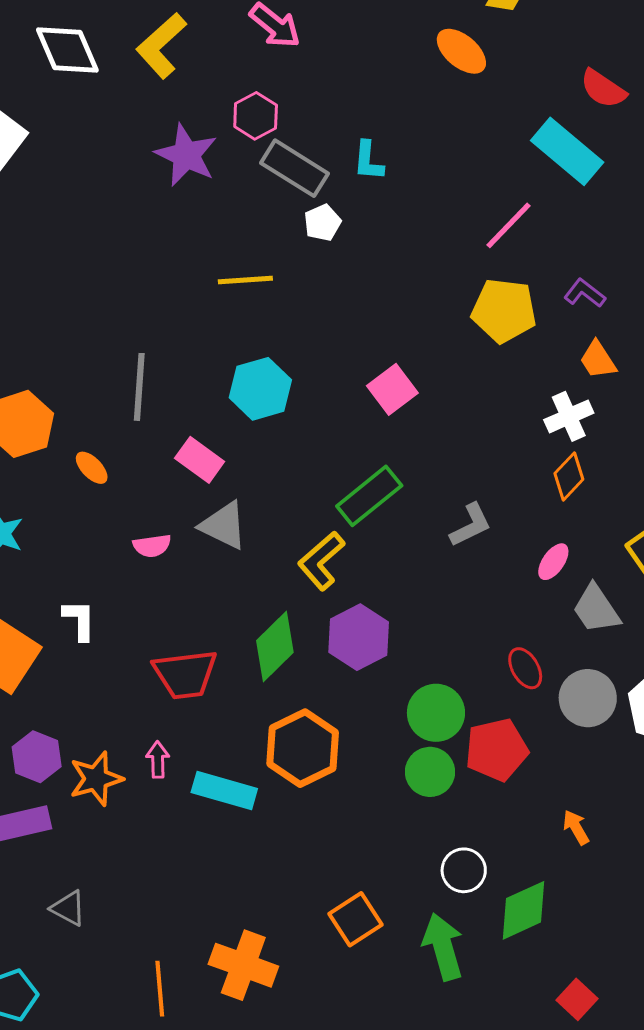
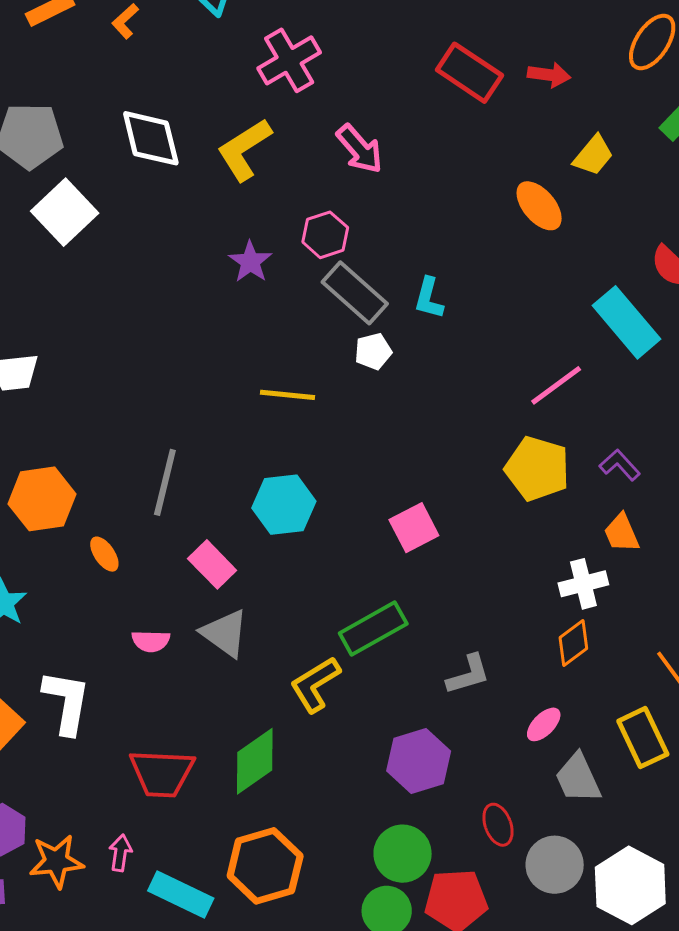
purple star: (186, 155) -> (250, 262), size x0.7
white L-shape: (79, 620) -> (67, 702), size x1.5
purple hexagon: (359, 637) -> (419, 761), moved

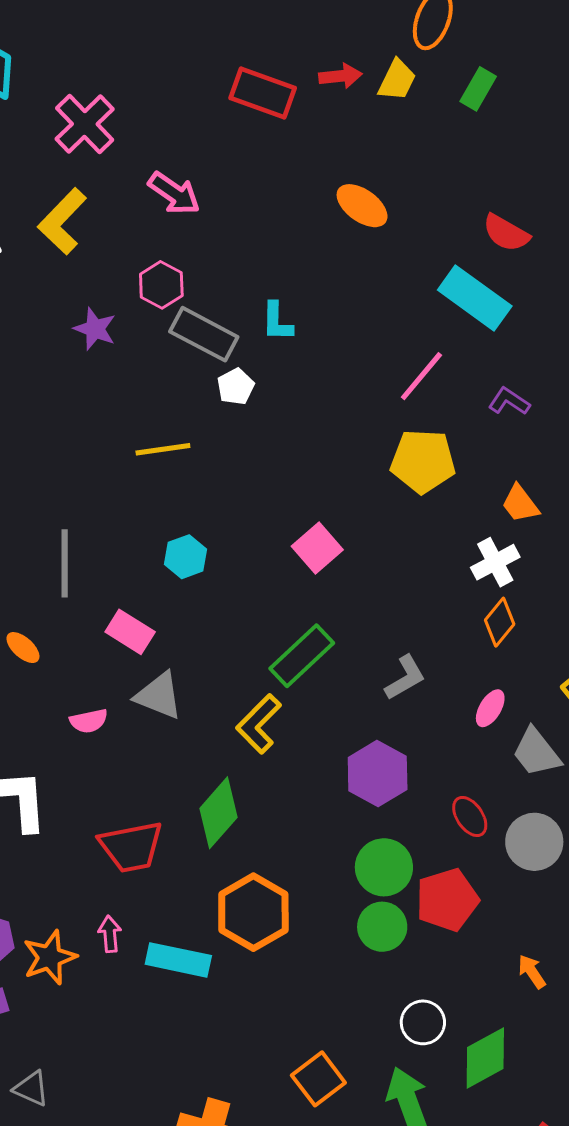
yellow trapezoid: (593, 155) -> (397, 80), moved
purple L-shape: (620, 465) -> (509, 401), moved
cyan hexagon: (284, 505) -> (186, 557), size x0.7

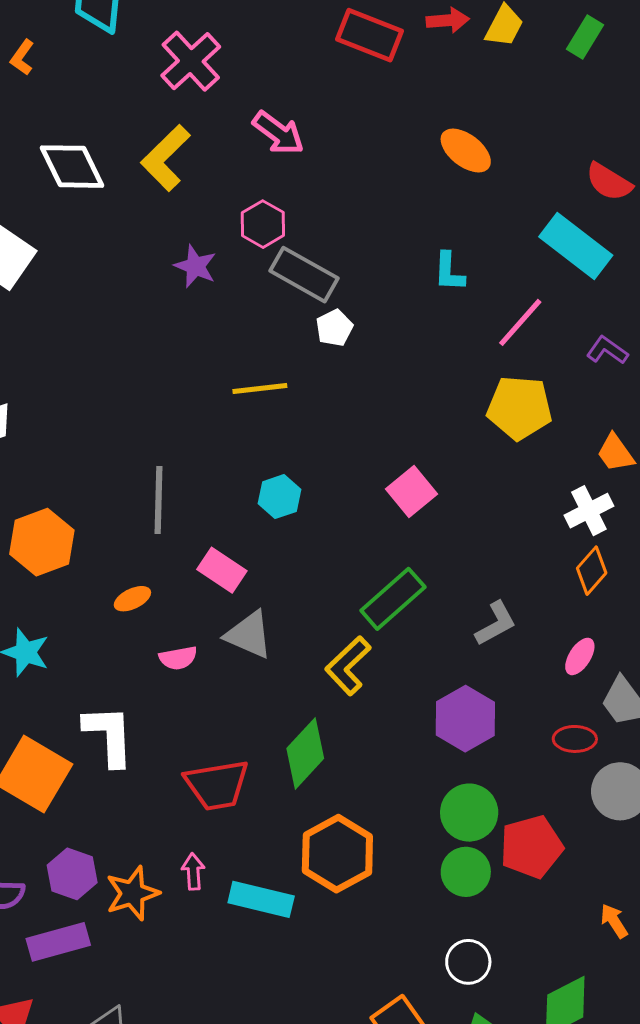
cyan L-shape: (277, 322) -> (449, 272), moved
orange ellipse: (23, 648) -> (132, 599), moved, turned -69
red ellipse: (470, 816) -> (575, 739), moved, turned -57
white circle: (423, 1022) -> (468, 962), moved

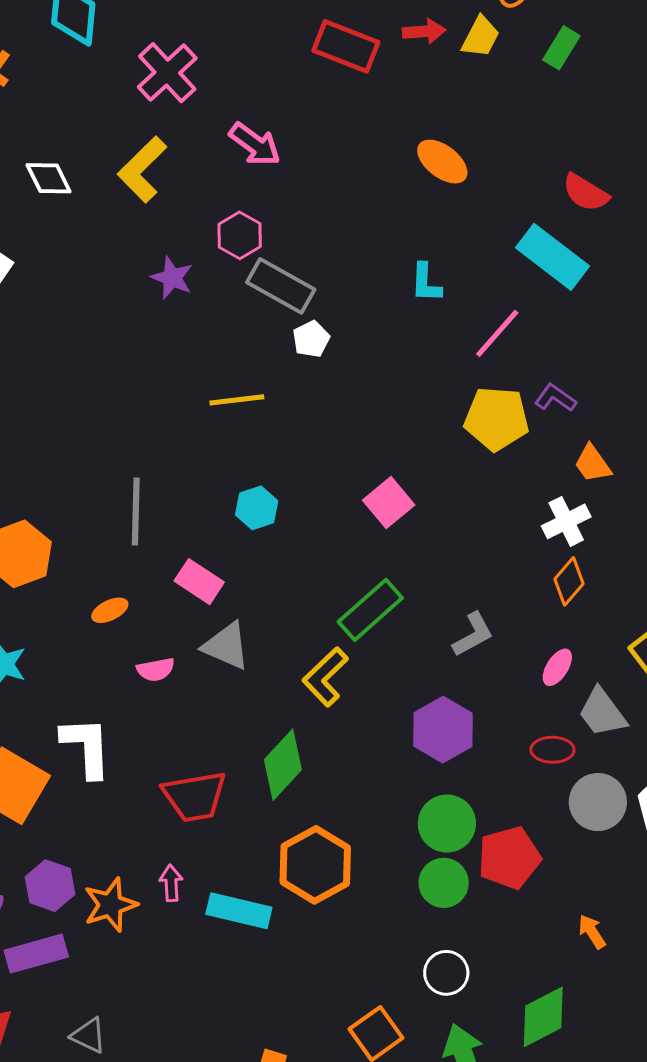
white diamond: (72, 167) -> (49, 178), size x0.7
purple L-shape: (607, 350) -> (555, 398), moved

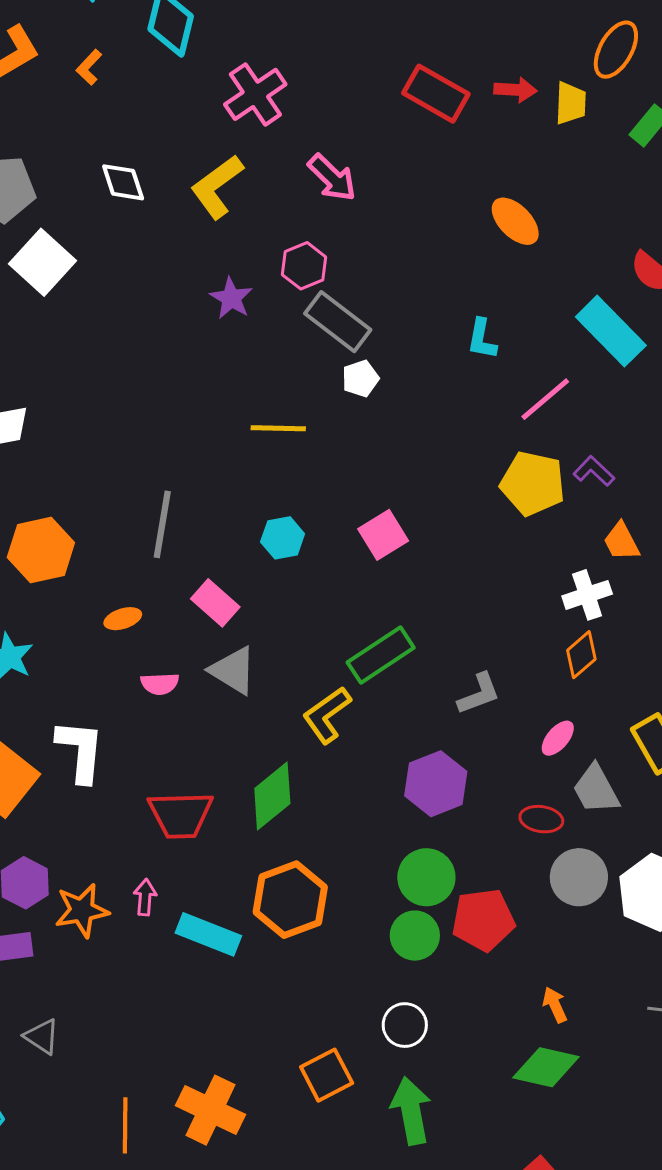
yellow trapezoid: (481, 37) -> (571, 103), turned -33
pink square: (389, 503) -> (383, 535), moved
green diamond: (543, 1017) -> (546, 1067), moved, turned 32

